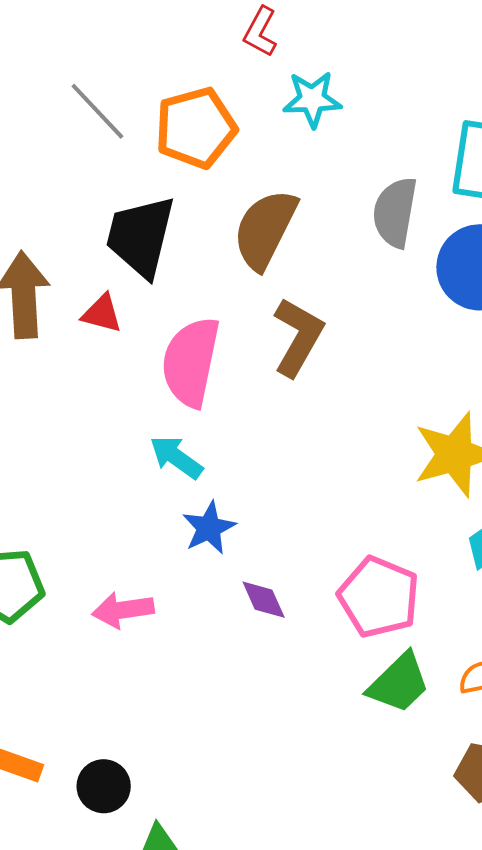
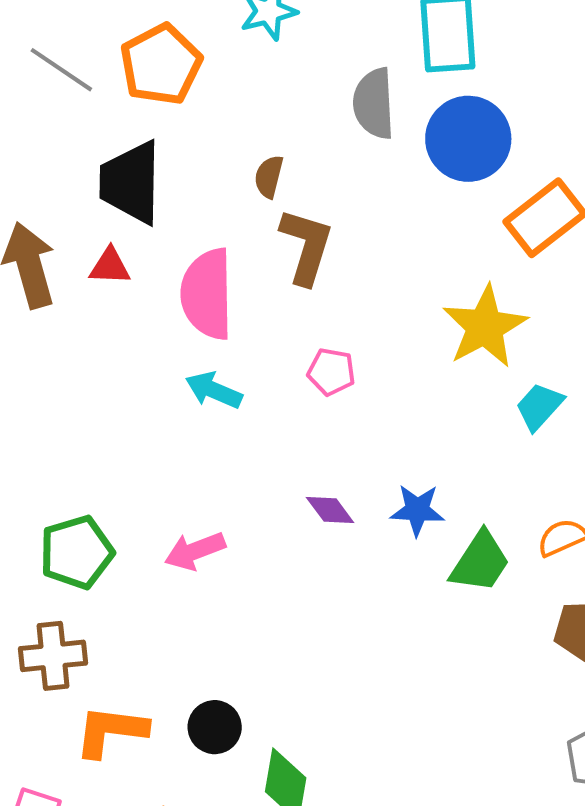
brown semicircle: (265, 229) -> (269, 177), moved, size x0.5
blue star: (209, 528) -> (417, 510), moved, turned -30
pink pentagon: (379, 597) -> (331, 372), moved, size x0.6

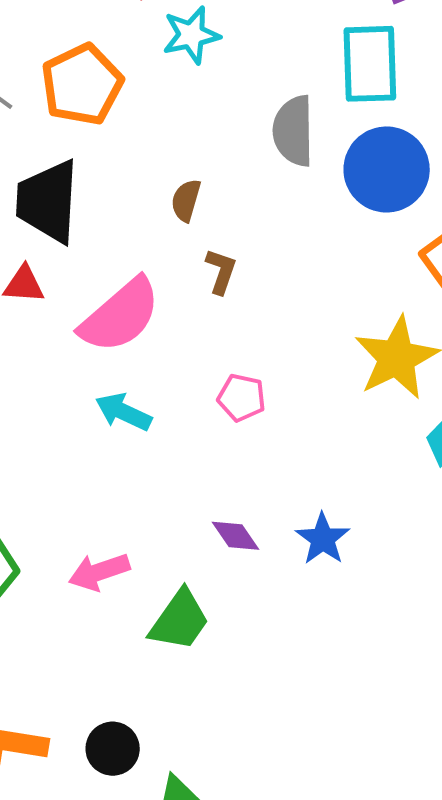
brown L-shape: (306, 246) -> (221, 271), size x0.6
pink semicircle: (207, 294) -> (120, 315), turned -132
blue star: (417, 510) -> (323, 539), turned 30
green trapezoid: (480, 562) -> (180, 620), moved

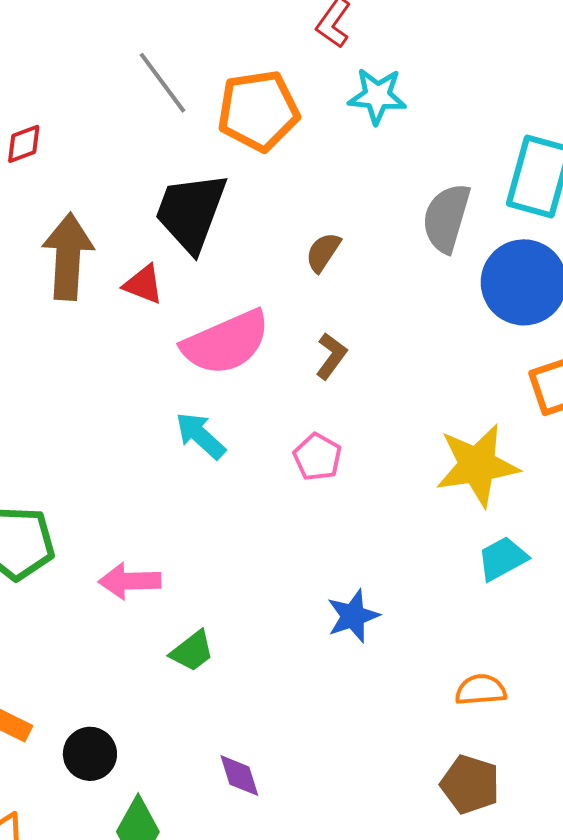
brown L-shape: (221, 271) -> (331, 356), moved
purple diamond: (235, 536) -> (239, 776), moved
green trapezoid: (180, 620) -> (192, 651), size x0.7

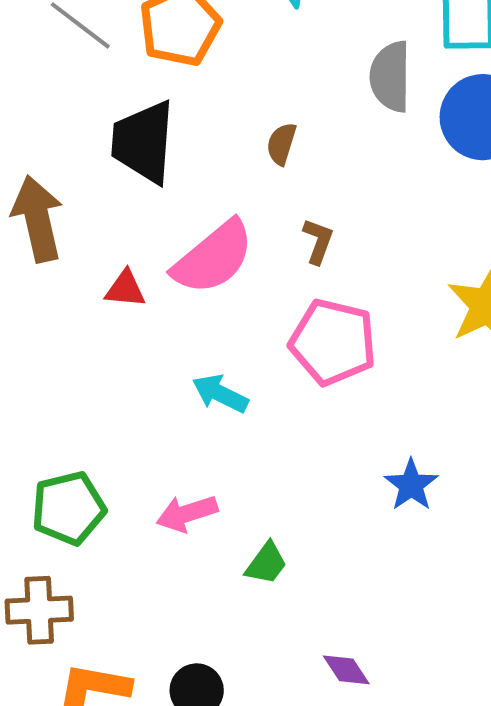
red triangle: (143, 284) -> (125, 289), moved
cyan arrow: (200, 436) -> (220, 394), moved
pink pentagon: (318, 457) -> (333, 342), size x1.8

